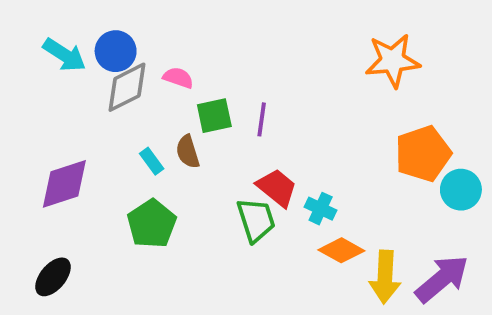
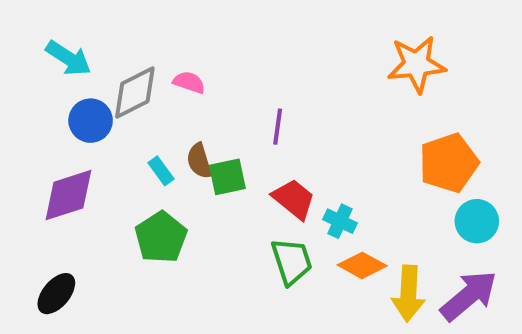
blue circle: (116, 51) -> (91, 121), moved
green square: (214, 116) -> (227, 177), moved
cyan circle: (461, 190) -> (477, 221), moved
green trapezoid: (256, 220) -> (292, 261), moved

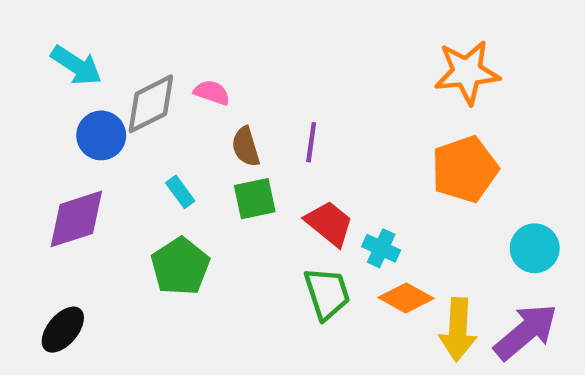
brown semicircle: (199, 161) -> (246, 147), moved
orange pentagon: (449, 163) -> (465, 169), moved

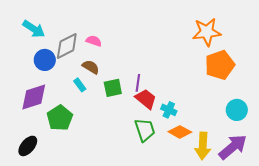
purple line: (311, 142) -> (138, 83), moved
brown semicircle: (246, 147) -> (91, 67), moved, turned 138
orange pentagon: (465, 169) -> (220, 65), moved
green pentagon: (180, 266) -> (60, 118), moved

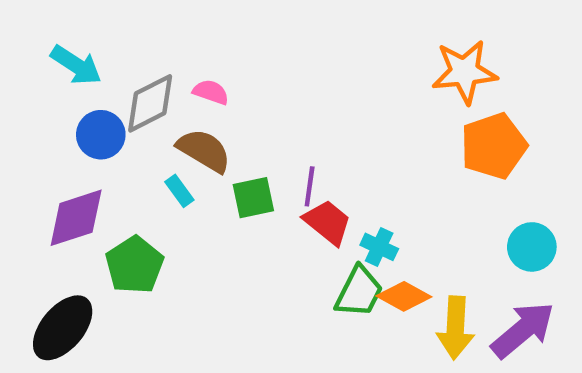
brown semicircle: (91, 67) -> (204, 150), size x1.4
green trapezoid: (145, 130) -> (359, 292), moved, turned 45
black ellipse: (28, 146) -> (63, 328), size x1.4

